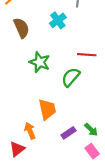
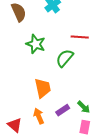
orange arrow: (30, 131) -> (39, 116), moved
red triangle: (17, 149) -> (15, 125), turned -42
pink rectangle: (92, 151) -> (85, 127), turned 48

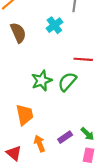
green star: (36, 44) -> (42, 81), moved, turned 30
orange trapezoid: (43, 88) -> (25, 115), moved

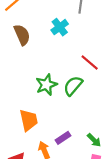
red line: (83, 59) -> (90, 63), turned 36
purple rectangle: (65, 137) -> (63, 138), moved

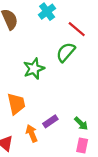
red line: (90, 63) -> (77, 29), moved
green semicircle: (73, 86) -> (66, 52), moved

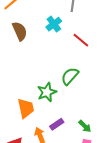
green semicircle: (66, 52) -> (70, 76), moved
green star: (34, 69) -> (47, 92), moved

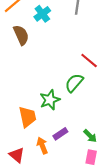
cyan cross: (54, 24) -> (42, 14), moved
red line: (81, 40) -> (89, 61), moved

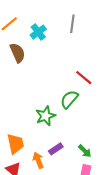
orange trapezoid: (27, 117) -> (15, 144), moved

